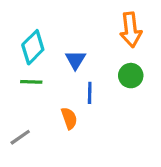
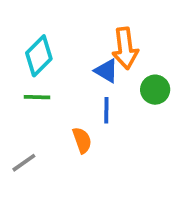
orange arrow: (131, 30) -> (125, 48), moved
blue triangle: (75, 60) -> (106, 71), moved, turned -30

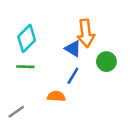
blue line: (106, 110) -> (73, 76), turned 30
orange semicircle: (82, 140) -> (56, 96), turned -66

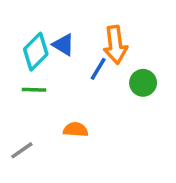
blue triangle: (73, 49) -> (63, 45), moved
blue line: (73, 76) -> (98, 69), moved

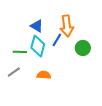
cyan diamond: (36, 52) -> (38, 46), moved, turned -30
gray line: (22, 150) -> (14, 72), moved

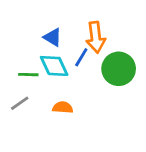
cyan diamond: (38, 46) -> (54, 66), turned -40
green circle: (83, 48) -> (119, 69), size x1.5

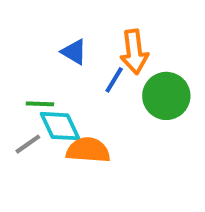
cyan diamond: (54, 66) -> (60, 126), moved
orange semicircle: (63, 108) -> (88, 150), size x1.5

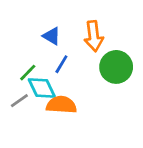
blue line: (114, 80) -> (61, 64), moved
green line: (40, 104) -> (28, 73), turned -48

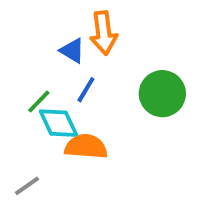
orange arrow: (94, 36) -> (104, 33), moved
gray line: (19, 101) -> (27, 186), moved

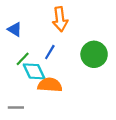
blue triangle: (72, 51) -> (15, 29), moved
gray line: (27, 186) -> (16, 108), turned 35

